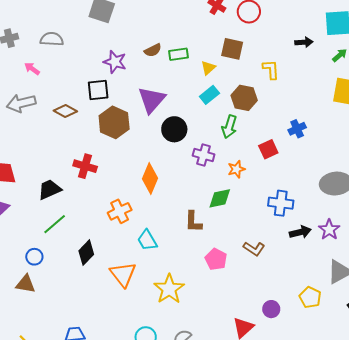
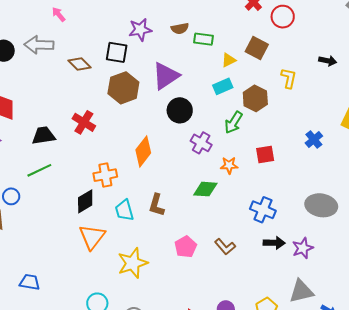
purple star: (115, 62) -> (140, 30), turned 30
blue cross: (297, 129) -> (314, 140), moved, turned -30
brown L-shape: (193, 222) -> (156, 205), moved
black diamond: (86, 253) -> (85, 201), moved

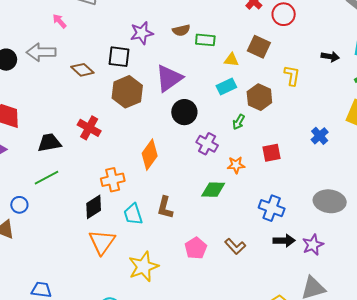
yellow triangle: (229, 60) -> (231, 60), turned 35
green arrow: (234, 122) -> (239, 122), size x0.7

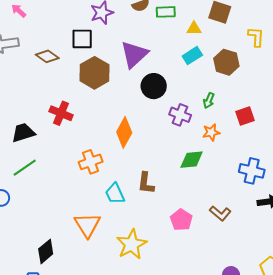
green arrow: (239, 122) -> (209, 100), moved
black diamond: (94, 207) -> (46, 251), moved

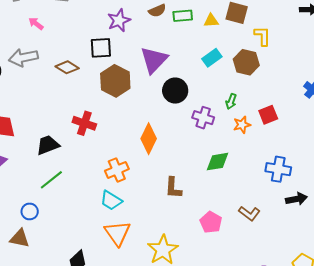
yellow triangle: (194, 29) -> (211, 21), moved
yellow L-shape: (256, 37) -> (262, 36), moved
orange star: (211, 132) -> (242, 125), moved
cyan trapezoid: (115, 194) -> (111, 200), moved, turned -30

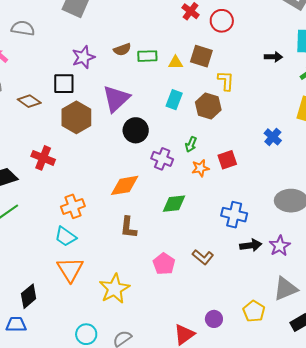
cyan rectangle: (212, 58) -> (174, 100), turned -36
orange diamond: (149, 139) -> (125, 185), moved, turned 52

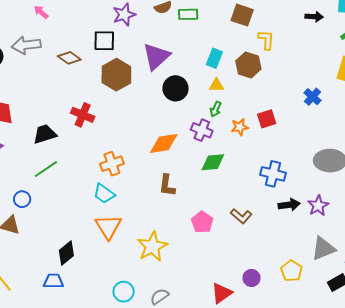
yellow triangle: (175, 63) -> (216, 85), moved
green arrow: (191, 144) -> (216, 109), moved
purple cross: (162, 159) -> (202, 130), moved

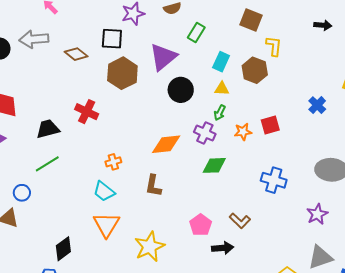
green rectangle: (188, 14) -> (196, 33), moved, turned -60
orange cross: (112, 164) -> (113, 162), size x0.7
brown L-shape: (167, 185) -> (153, 186), moved
black arrow: (289, 205) -> (223, 248), moved

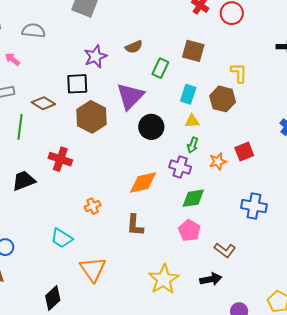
brown square: (251, 20) -> (193, 51), moved
green line: (47, 164) -> (20, 127), moved, turned -45
cyan trapezoid: (104, 191) -> (62, 238), moved
pink pentagon: (201, 225) -> (189, 231), moved
yellow star: (150, 247) -> (164, 279), moved

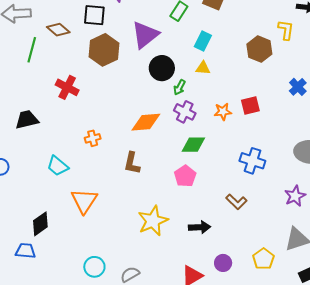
yellow L-shape: (239, 73) -> (286, 30), moved
brown hexagon: (223, 99) -> (259, 49), moved
green arrow: (193, 145) -> (179, 87), moved
black trapezoid: (24, 181) -> (27, 120), moved
brown L-shape: (225, 250) -> (236, 202), moved

